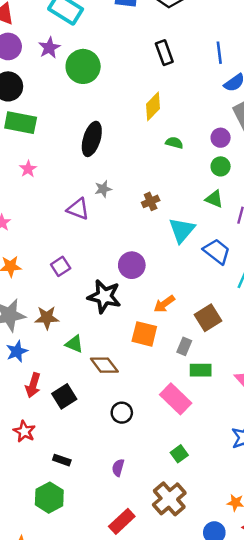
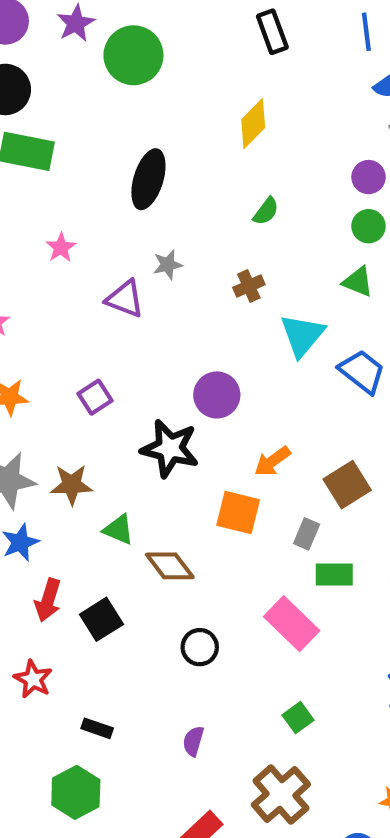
green semicircle: (174, 143) -> (266, 211), moved, turned 112
pink star: (28, 169) -> (61, 248), moved

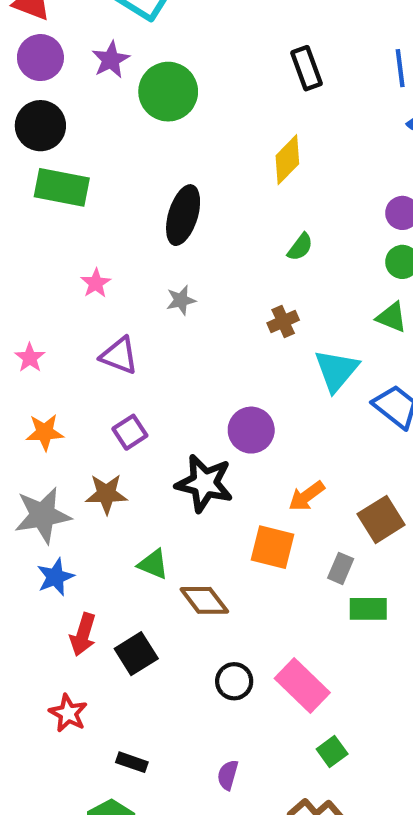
gray star: (168, 265) -> (181, 300), moved
purple triangle: (125, 299) -> (119, 356), moved
brown star: (72, 485) -> (106, 494), moved
pink rectangle: (292, 624) -> (302, 686), moved

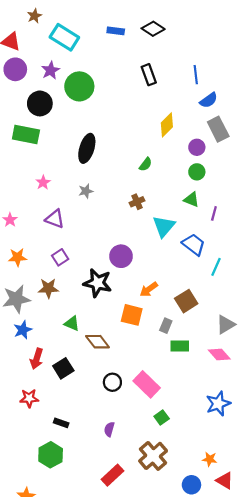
black circle: (40, 126) -> (40, 103), moved
yellow diamond: (287, 160) -> (167, 125), moved
red star: (68, 713) -> (29, 398), turned -30

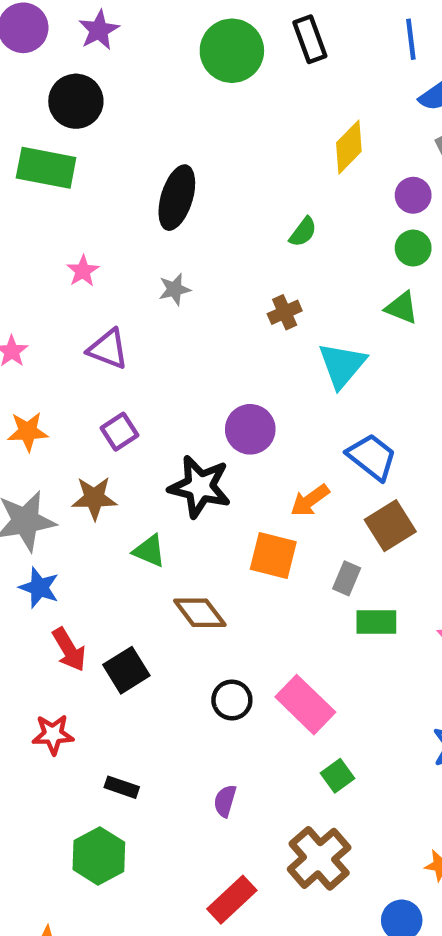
green circle: (79, 86) -> (232, 51), moved
blue trapezoid: (194, 244) -> (372, 457), moved
green triangle: (72, 323) -> (149, 551), moved
blue star: (23, 330) -> (39, 588), turned -30
red arrow: (37, 359) -> (69, 650), turned -48

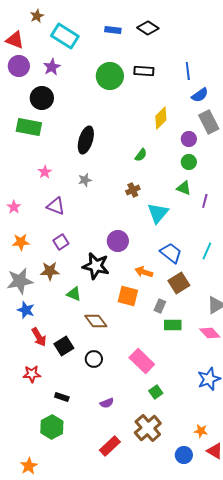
black rectangle: (310, 39) -> (144, 71), turned -66
orange arrow: (310, 500) -> (144, 272), turned 54
black circle: (232, 700) -> (94, 359), moved
purple semicircle: (225, 801) -> (107, 403), turned -128

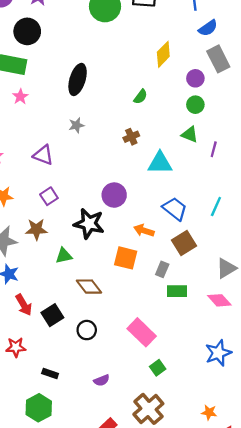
pink star: (45, 172) -> (20, 97), moved
cyan triangle: (158, 213) -> (160, 163), turned 50
green triangle: (74, 294) -> (64, 256), turned -35

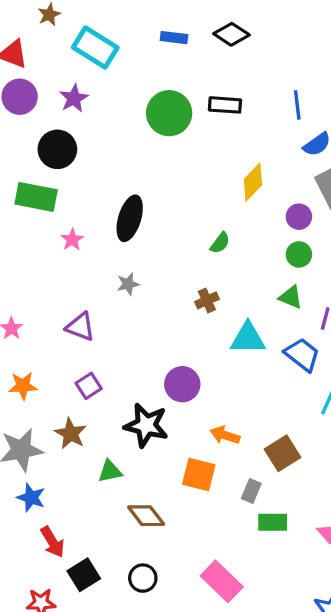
pink star: (20, 97) -> (72, 240), moved
blue trapezoid: (175, 209) -> (302, 355), moved
brown star: (36, 229) -> (71, 433), turned 30
black square: (52, 315) -> (84, 575), moved

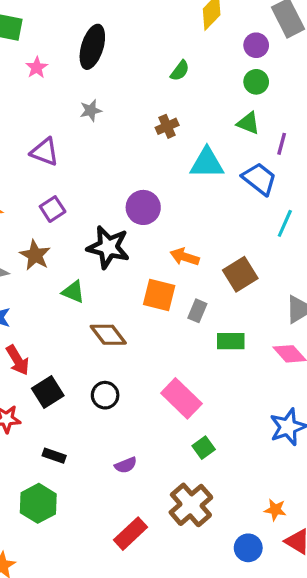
green triangle: (110, 471) -> (73, 292), turned 35
gray rectangle: (251, 491) -> (197, 311), moved

